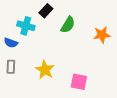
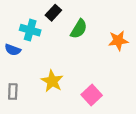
gray rectangle: (11, 67) -> (13, 92), moved
pink square: (79, 82) -> (92, 95), turned 36

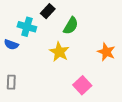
orange star: (118, 41) -> (106, 52), moved, turned 30
yellow star: (52, 81) -> (59, 52), moved

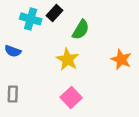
cyan cross: (27, 27) -> (31, 19), moved
pink square: (82, 85) -> (71, 98), moved

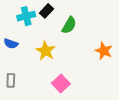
cyan cross: (31, 19) -> (26, 16), turned -30
yellow star: (68, 59) -> (46, 51), moved

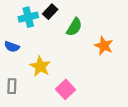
yellow star: (46, 51) -> (40, 66), moved
orange star: (104, 51) -> (104, 46), moved

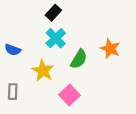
cyan cross: (28, 17) -> (56, 38), moved, turned -30
green semicircle: (74, 27) -> (79, 59), moved

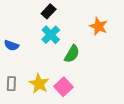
orange star: (110, 49) -> (98, 26), moved
yellow star: (43, 71) -> (39, 84), moved

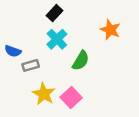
gray rectangle: (11, 84) -> (31, 65), moved, turned 72

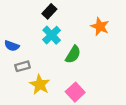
gray rectangle: (31, 65) -> (23, 66), moved
pink square: (71, 97) -> (75, 92), moved

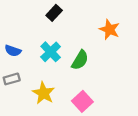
cyan cross: (52, 35) -> (51, 52), moved
gray rectangle: (23, 66) -> (12, 79), moved

